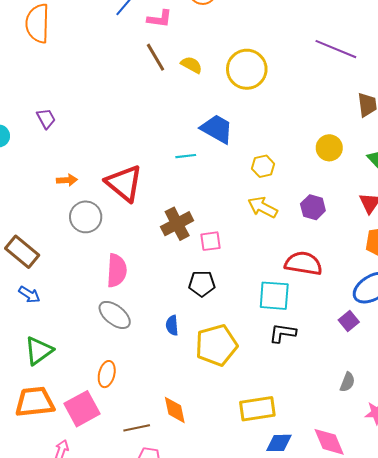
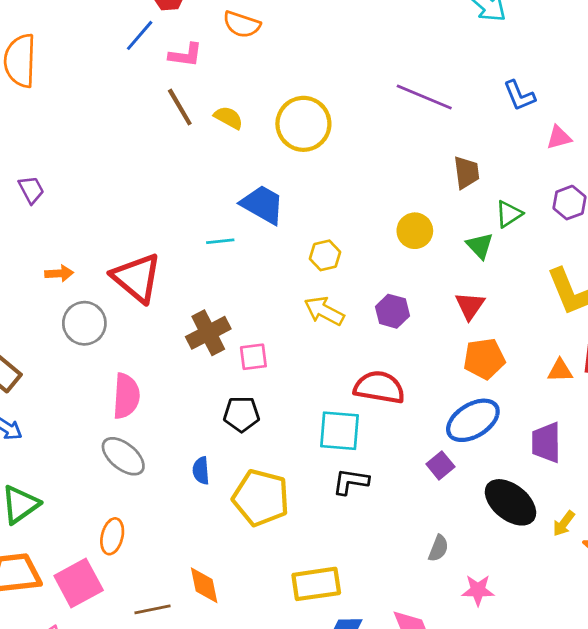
yellow pentagon: (216, 345) -> (261, 498), turned 30

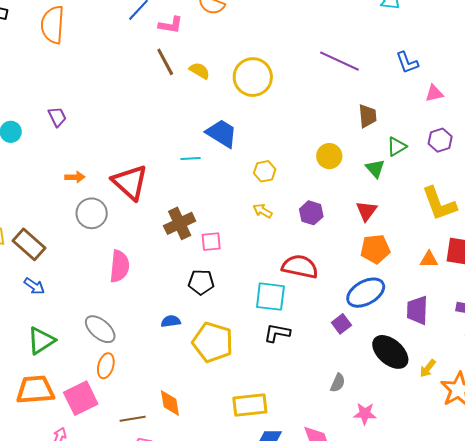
yellow arrow: (324, 311) -> (263, 211), size x0.7
gray ellipse: (123, 456) -> (100, 329), moved
blue semicircle: (201, 471) -> (171, 321), turned 84

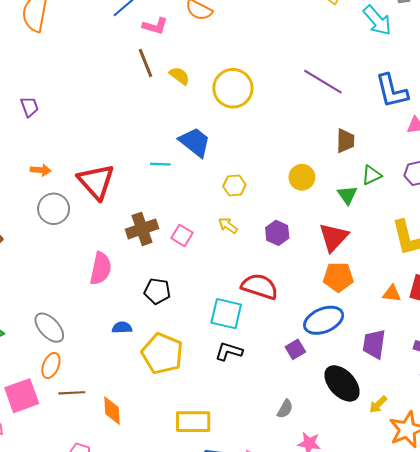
blue L-shape: (407, 63) -> (392, 91), size x1.5
red triangle: (366, 211) -> (334, 237), size x1.4
pink square: (211, 242) -> (182, 235), moved, turned 30
pink semicircle: (119, 266) -> (101, 268), moved
brown line: (133, 419) -> (72, 393), moved

